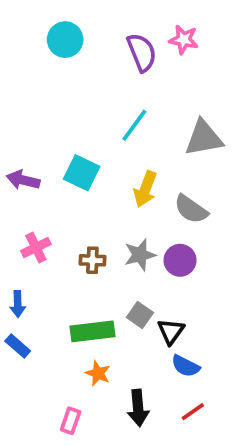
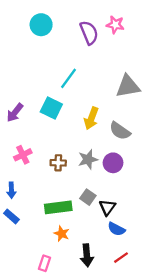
cyan line: (134, 125) -> (68, 78), moved
purple arrow: (23, 180) -> (15, 113), turned -66

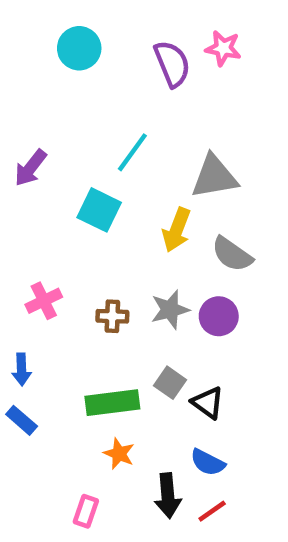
gray triangle: (128, 86) -> (214, 177), moved
purple arrow: (15, 113) -> (30, 168), moved
black triangle: (107, 207) -> (208, 403), turned -30
blue semicircle: (116, 229) -> (208, 462), moved
red line: (121, 258) -> (212, 511), moved

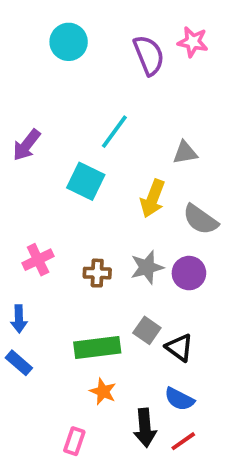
gray triangle: (214, 177) -> (185, 153), size x0.6

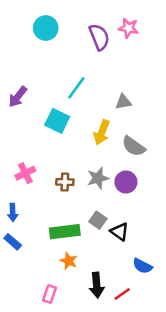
blue semicircle: (179, 399) -> (142, 266), moved

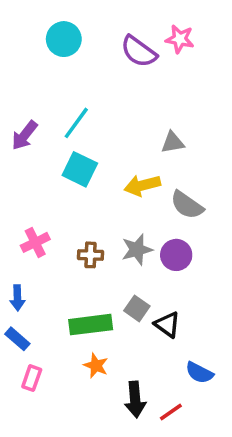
purple semicircle: (99, 37) -> (139, 52), turned 148
cyan line: (76, 88) -> (76, 123), moved
yellow arrow: (102, 132) -> (142, 185), turned 55
pink rectangle: (50, 294) -> (32, 378), moved

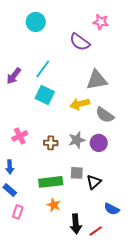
purple semicircle: (139, 52) -> (80, 42), moved
gray triangle: (173, 143) -> (97, 80), size x1.6
gray square: (137, 308) -> (77, 173), turned -32
black triangle: (167, 325) -> (94, 182), turned 42

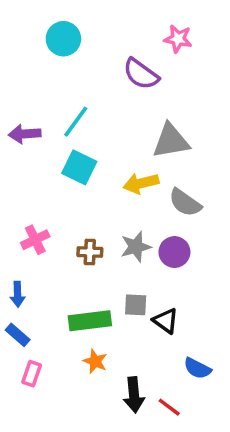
purple arrow: (14, 76) -> (25, 134), turned 48
black triangle: (94, 182) -> (166, 321), turned -42
red line: (96, 231) -> (169, 407), turned 72

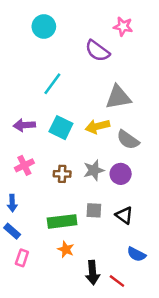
purple arrow: (25, 134) -> (24, 125), moved
cyan square: (79, 167) -> (61, 128), moved
black triangle: (166, 321) -> (124, 215), moved

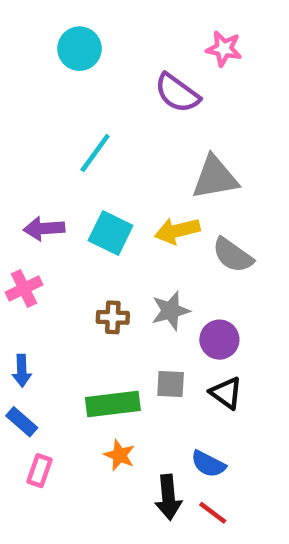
pink cross: (24, 165) -> (24, 289), moved
purple circle: (121, 174) -> (219, 340), moved
blue semicircle: (136, 254) -> (208, 464), moved

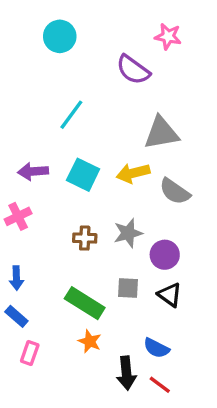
green rectangle: (113, 404) -> (85, 303), turned 39

